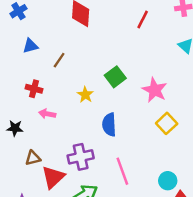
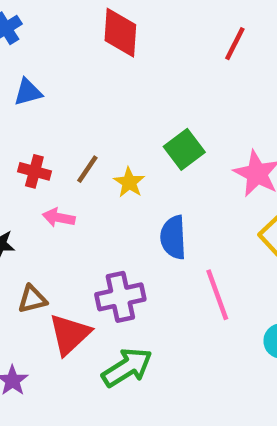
brown line: (59, 60) -> (87, 169), moved
pink line: (122, 171) -> (217, 295), moved

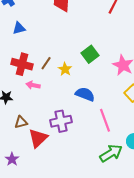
red cross: (34, 171) -> (22, 64), size x1.5
blue semicircle: (173, 237) -> (85, 94), turned 114
green arrow: (127, 367) -> (111, 153), moved

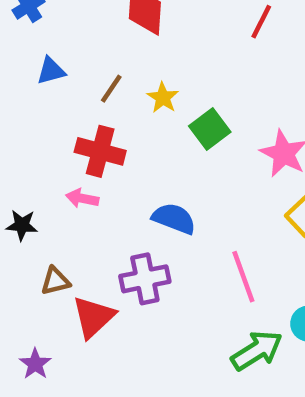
brown line: (46, 63) -> (111, 89), moved
red cross: (22, 64) -> (100, 151), moved
yellow star: (65, 69) -> (163, 98), moved
blue semicircle: (85, 94) -> (174, 218), moved

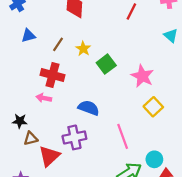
black star: (22, 225) -> (20, 121), moved

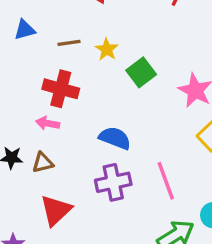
brown line: (58, 44) -> (69, 43), turned 48
purple cross: (74, 137) -> (113, 182), moved
brown triangle: (31, 139) -> (43, 163), moved

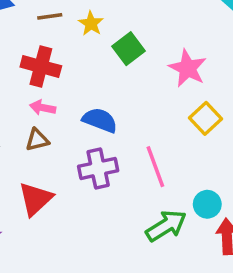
pink arrow: (48, 123) -> (43, 108), moved
brown triangle: (43, 163) -> (37, 140), moved

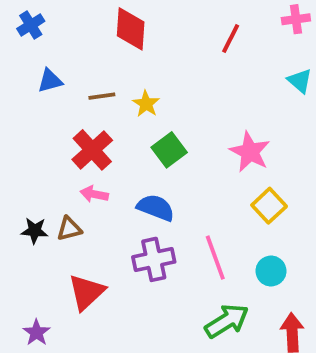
green square: (129, 49) -> (169, 150), moved
red cross: (41, 66) -> (92, 150), turned 33
brown triangle: (37, 140) -> (69, 229), moved
cyan circle: (207, 204) -> (271, 271), moved

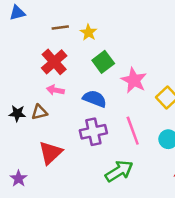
blue triangle: (50, 81) -> (17, 13), moved
pink star: (250, 152) -> (134, 80), moved
green arrow: (227, 321) -> (119, 171), moved

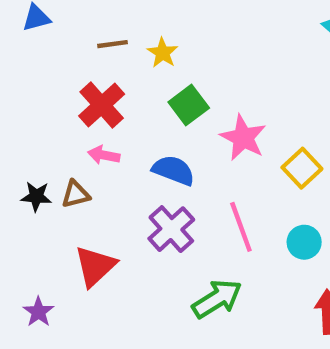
purple cross: (93, 132) -> (171, 229), turned -30

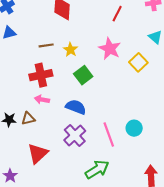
red cross: (102, 105) -> (41, 75), turned 30
pink star: (243, 138) -> (110, 49), moved
yellow square: (302, 168) -> (138, 62), moved
cyan circle: (304, 242) -> (134, 128), moved

